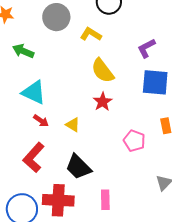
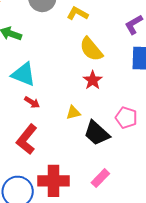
yellow triangle: (73, 125) -> (73, 113), moved, turned -42
black trapezoid: (78, 167) -> (97, 133), moved
pink rectangle: (105, 200) -> (100, 178), turned 48

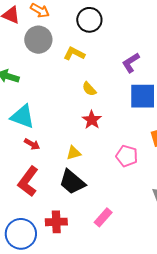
yellow semicircle: (91, 49) -> (89, 89), size x0.6
black trapezoid: (97, 133) -> (72, 182), moved
red cross: (53, 181) -> (56, 222), size x0.7

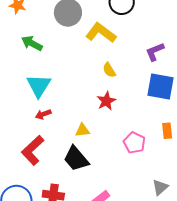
yellow L-shape: (74, 54) -> (101, 33), size x1.4
cyan triangle: (23, 117) -> (39, 86), turned 32
red arrow: (32, 144) -> (43, 114), turned 119

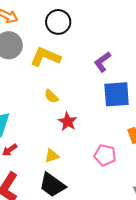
yellow semicircle: (109, 70) -> (51, 96), moved

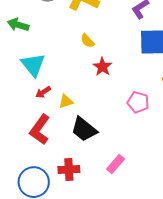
yellow triangle: (52, 156) -> (66, 101), moved

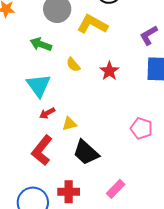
green arrow: (18, 25) -> (41, 44), moved
yellow semicircle: (87, 41) -> (73, 65), moved
red star: (102, 67) -> (109, 71), moved

